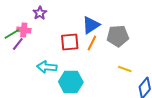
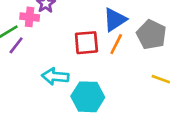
pink cross: (24, 30) -> (30, 17), moved
gray pentagon: (118, 36) -> (151, 35), turned 30

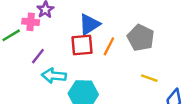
blue triangle: (115, 20) -> (89, 24), moved
purple line: (16, 45) -> (38, 56), moved

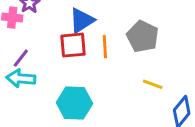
orange line: (109, 46) -> (105, 47), turned -30
cyan arrow: (54, 76) -> (21, 78), moved

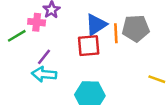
gray pentagon: (143, 36) -> (136, 28), moved, turned -30
orange line: (105, 47) -> (116, 33), moved

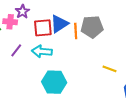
red square: (89, 46) -> (43, 28), moved
cyan arrow: (44, 74) -> (42, 51), moved

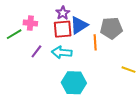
purple star: (22, 12) -> (63, 13), moved
orange line: (76, 31) -> (95, 42), moved

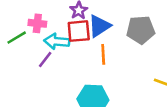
orange line: (95, 42) -> (103, 54), moved
cyan arrow: (62, 52) -> (57, 41), moved

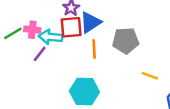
pink cross: (37, 23) -> (32, 30), moved
gray pentagon: (141, 30) -> (126, 41), moved

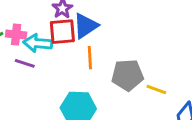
gray pentagon: (126, 41) -> (127, 75), moved
purple line: (40, 54) -> (25, 63), turned 70

